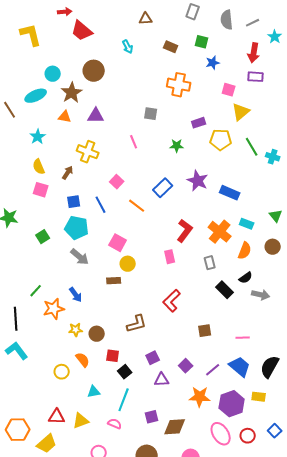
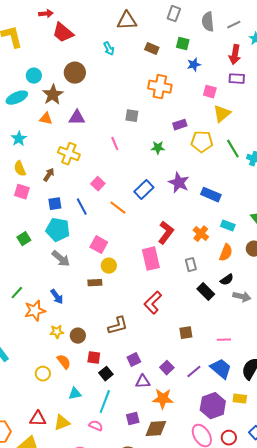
brown triangle: (146, 19) -> (127, 21), size x1.5
orange cross: (220, 232) -> (201, 234), size x0.7
pink rectangle: (170, 257) -> (151, 259), size x1.6
orange star: (200, 397) -> (163, 399), moved

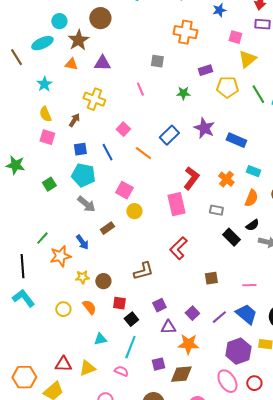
gray rectangle: (191, 265) -> (216, 210), turned -64
brown rectangle: (95, 283) -> (107, 228), moved, turned -32
yellow circle: (43, 374) -> (63, 309), moved

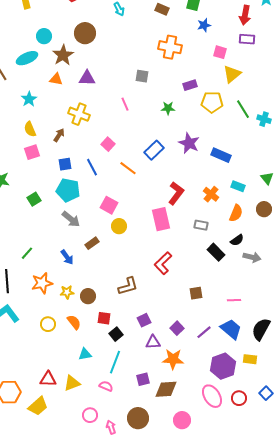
pink square: (47, 137) -> (32, 152), turned -35
orange star: (60, 256) -> (42, 283), moved

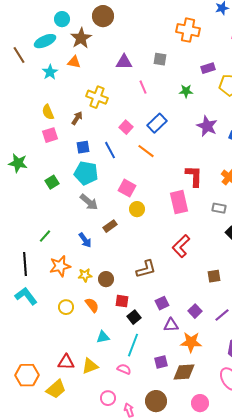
purple triangle: (87, 78) -> (124, 62), moved
cyan star: (29, 99) -> (50, 72), moved
blue rectangle: (154, 150) -> (157, 123), moved
red L-shape: (176, 193) -> (194, 176), turned -35

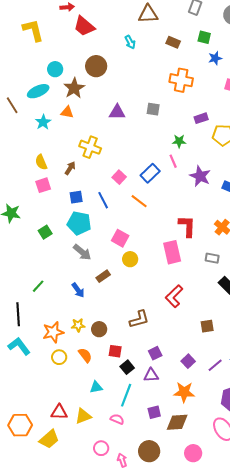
pink line: (143, 87) -> (173, 161), moved
orange star: (60, 266) -> (53, 332), moved
purple triangle: (171, 325) -> (151, 375), moved

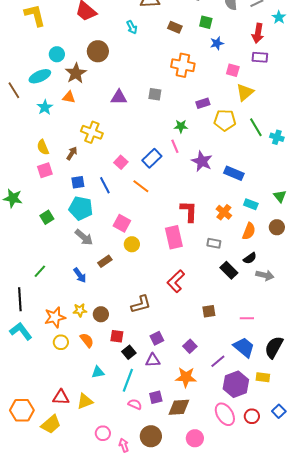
purple line: (215, 365) -> (218, 361), moved
pink semicircle: (117, 419) -> (135, 404), moved

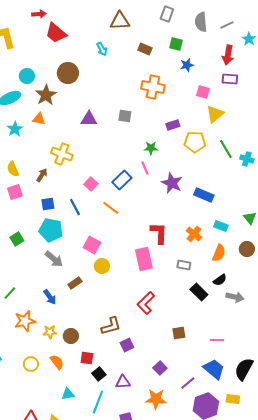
orange star: (55, 317) -> (25, 321), moved
purple square: (157, 338) -> (127, 345), moved

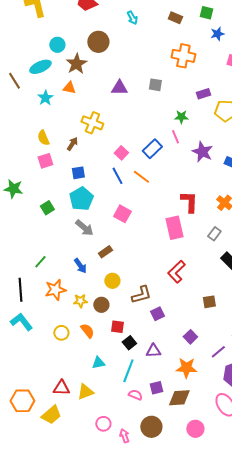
blue line: (75, 207) -> (117, 176), moved
cyan pentagon: (51, 230) -> (81, 199), turned 30
gray rectangle: (184, 265) -> (214, 234), turned -64
yellow circle: (102, 266) -> (112, 281), moved

